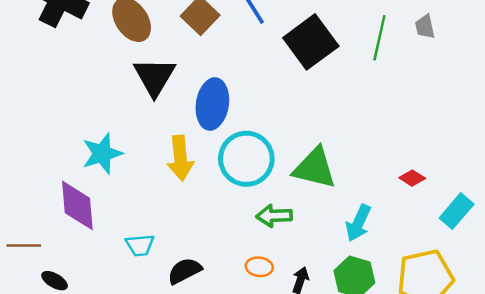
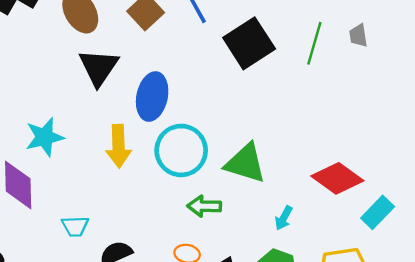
red diamond: (412, 178) -> (337, 178), size x2.0
cyan arrow: (358, 223) -> (284, 218), size x0.7

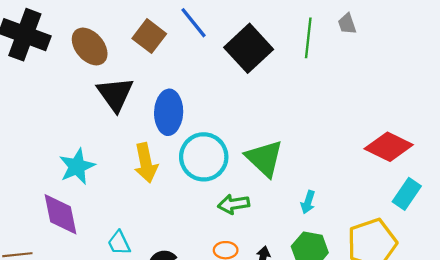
green triangle: (245, 163) -> (264, 158), turned 36
red diamond: (337, 178) -> (389, 147), moved
cyan rectangle: (378, 212) -> (407, 194), moved
cyan trapezoid: (75, 226) -> (119, 243), turned 76

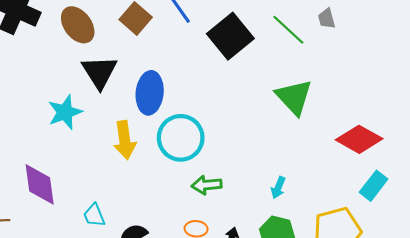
green line: (308, 38) -> (288, 30), turned -57
green triangle: (264, 158) -> (294, 97), moved
cyan star: (77, 166) -> (65, 112), moved

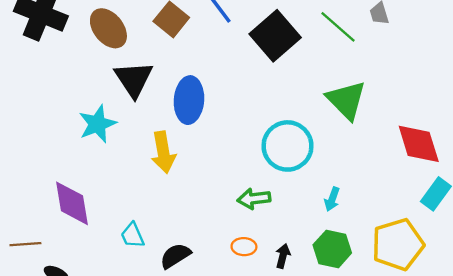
cyan circle: (181, 138) -> (287, 146), moved
red diamond: (359, 139) -> (419, 144), turned 45

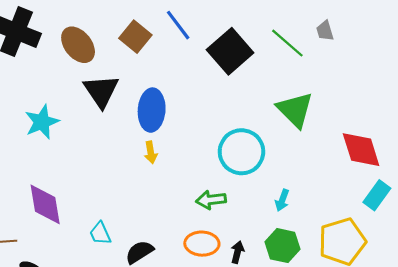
cyan star: (97, 124) -> (42, 122), moved
yellow arrow: (163, 152) -> (151, 152), moved, size x0.6
orange ellipse: (244, 247) -> (202, 244), size x1.5

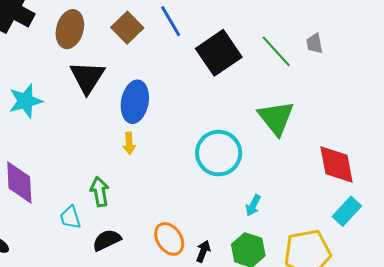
brown ellipse: (78, 45) -> (70, 29), turned 48
green arrow: (211, 200) -> (100, 192), moved, turned 80
orange ellipse: (202, 244) -> (169, 239), turned 48

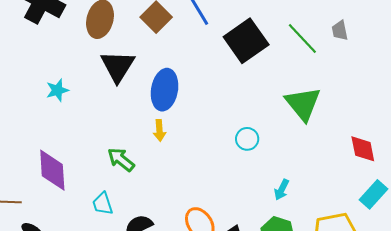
cyan star: (25, 101) -> (57, 90), size x0.7
cyan circle: (219, 153) -> (247, 139), size x0.5
red diamond: (337, 165) -> (363, 149), size x0.7
green arrow: (100, 192) -> (121, 160), moved, turned -40

